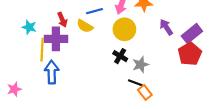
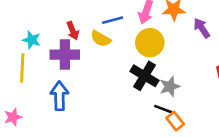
purple arrow: (166, 27) -> (202, 28), moved
yellow line: (42, 50) -> (22, 68), moved
black cross: (120, 56) -> (145, 76), size x1.5

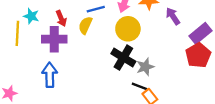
yellow semicircle: (101, 39) -> (85, 25), turned 84
cyan star: (32, 40) -> (31, 16), moved
yellow line: (22, 68) -> (17, 33), moved

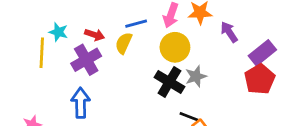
red arrow: (61, 18) -> (94, 35), turned -49
purple cross: (54, 39) -> (86, 60), turned -30
gray star: (145, 67) -> (196, 76), moved

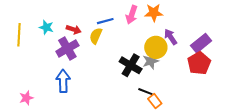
purple arrow: (229, 32) -> (171, 37), moved
yellow circle: (175, 47) -> (156, 47), moved
yellow line: (42, 53) -> (19, 35), moved

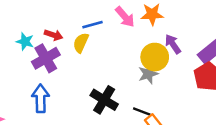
pink arrow: (132, 15) -> (125, 17), turned -60
cyan star: (46, 27) -> (25, 41), moved
black cross: (131, 65) -> (104, 100), moved

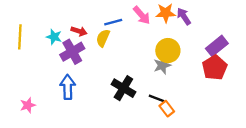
purple arrow: (173, 44) -> (184, 16), moved

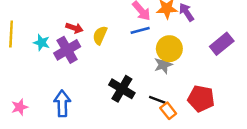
blue line: (113, 22) -> (140, 30), moved
cyan star: (54, 37) -> (42, 43), moved
red pentagon: (215, 68) -> (201, 99), moved, turned -30
blue arrow: (68, 87) -> (62, 103), moved

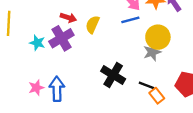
cyan star: (42, 43) -> (37, 43), moved
pink star: (20, 107) -> (36, 88), moved

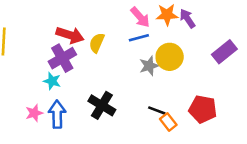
red arrow: (68, 18) -> (70, 35), size x1.5
cyan star: (37, 43) -> (52, 81), moved
gray star: (152, 52) -> (149, 66), moved
black cross: (113, 75) -> (102, 105), moved

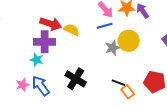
yellow semicircle: (97, 43) -> (72, 30), turned 91
purple cross: (62, 58) -> (45, 42), turned 30
blue arrow: (57, 114) -> (41, 86), turned -35

